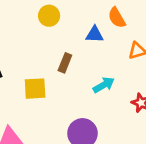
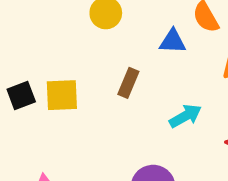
yellow square: (35, 89) -> (62, 95), moved

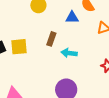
cyan arrow: (185, 116) -> (69, 53), moved, turned -140

